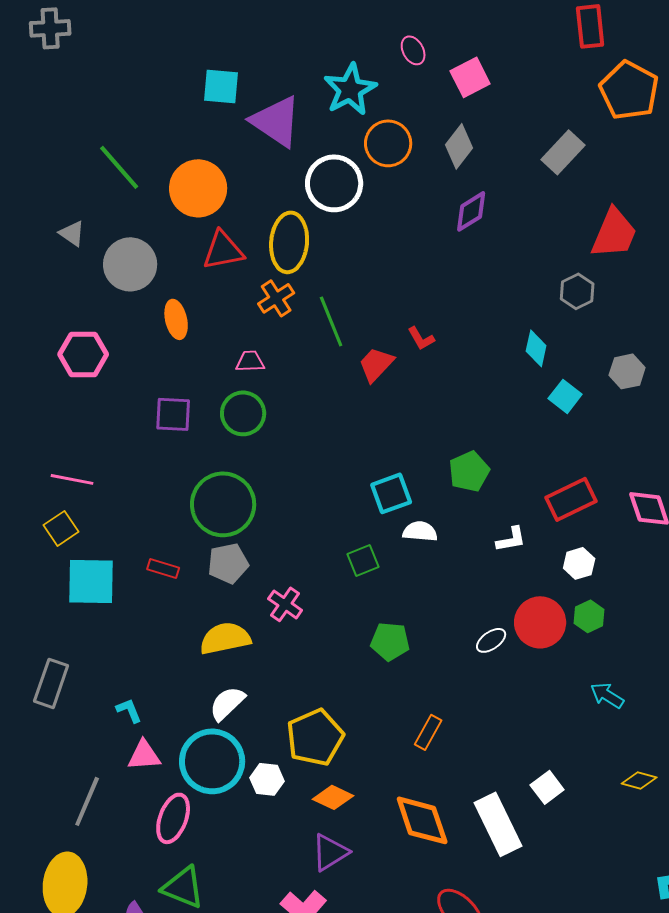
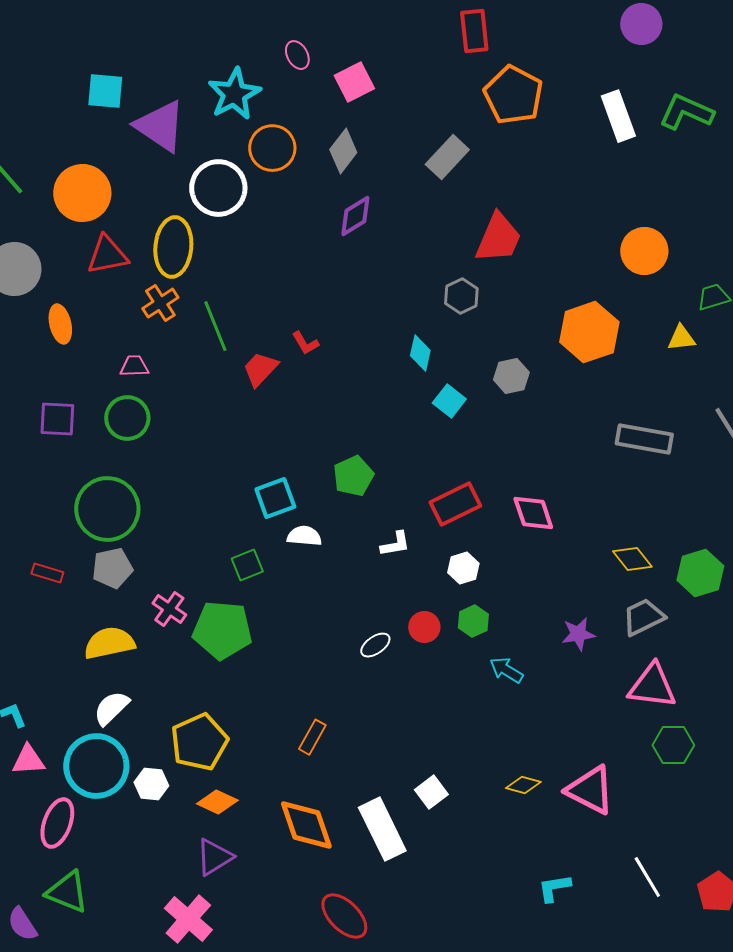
red circle: (540, 622) -> (424, 627), size x0.6
green pentagon: (390, 641) -> (222, 630), moved, size x1.5
cyan arrow: (607, 695) -> (506, 670), moved

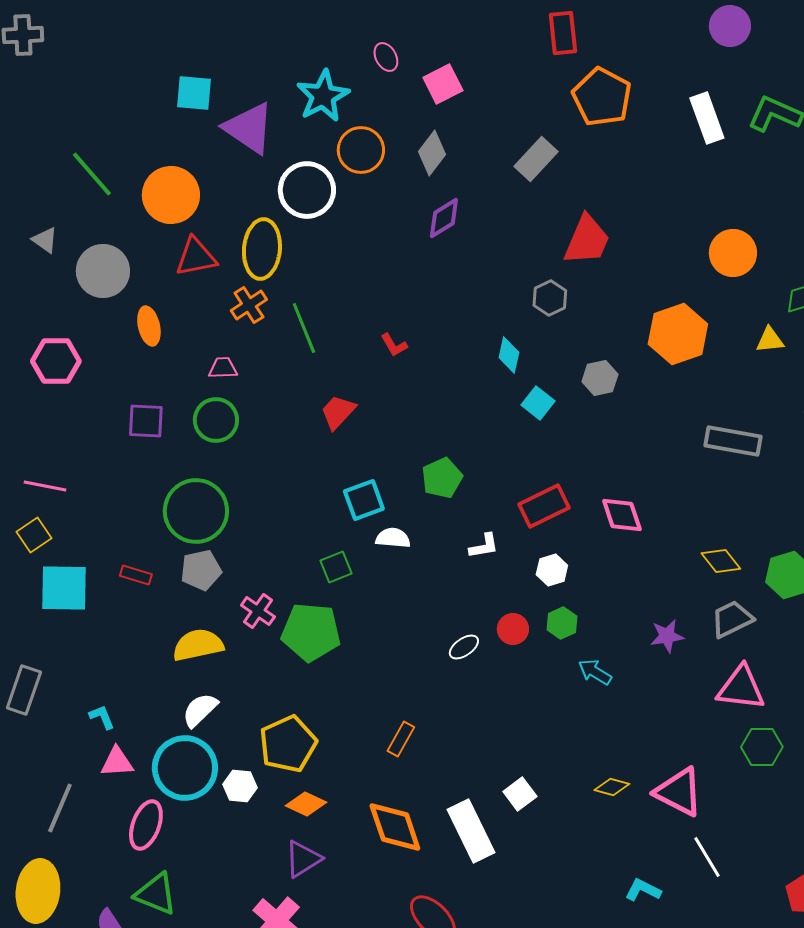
red trapezoid: (260, 369) -> (338, 412), moved
white line: (647, 877) -> (707, 857), moved
cyan L-shape: (554, 888) -> (643, 890), turned 36

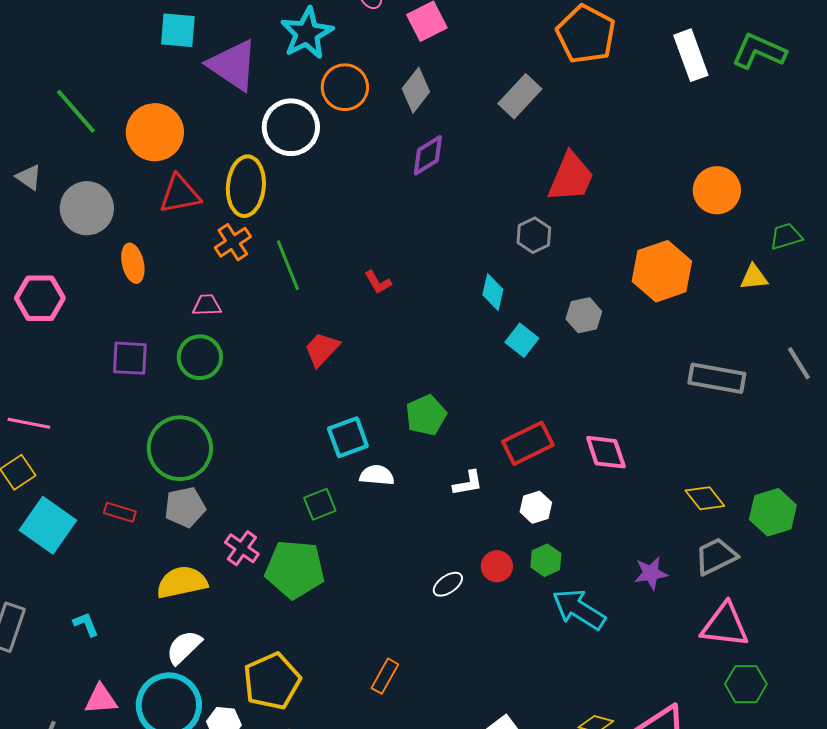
cyan square: (64, 588) -> (48, 525), turned 34
cyan arrow: (595, 672) -> (579, 609), size x1.6
cyan L-shape: (102, 717) -> (86, 624), moved

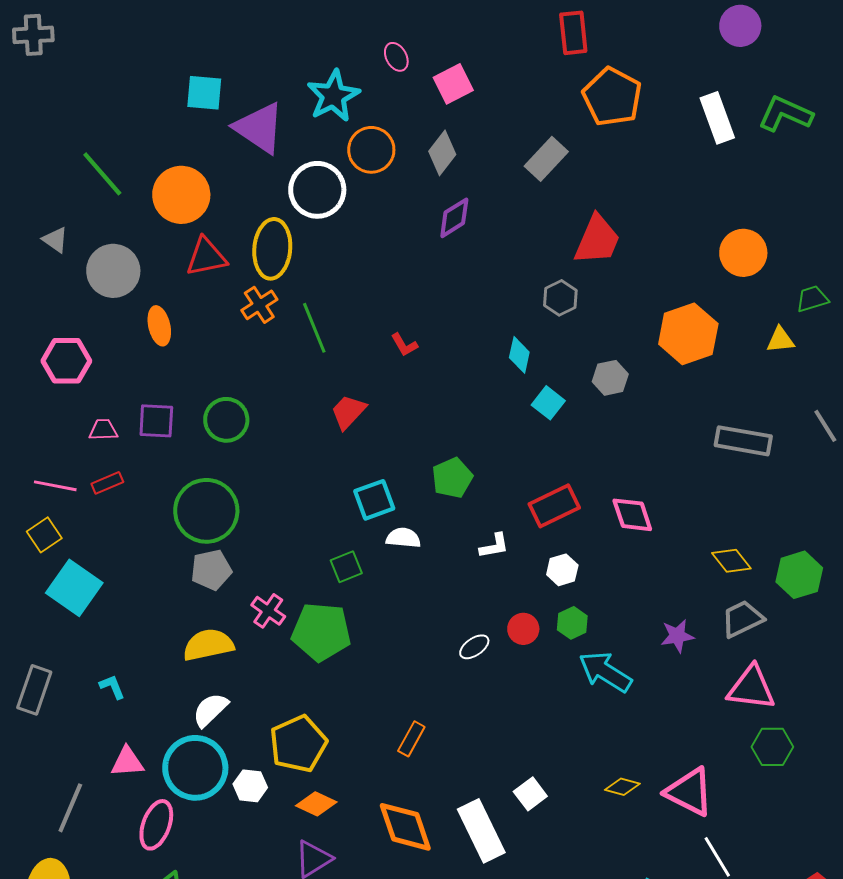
pink trapezoid: (207, 305) -> (103, 430), moved
red rectangle: (120, 512) -> (107, 483), moved, turned -40

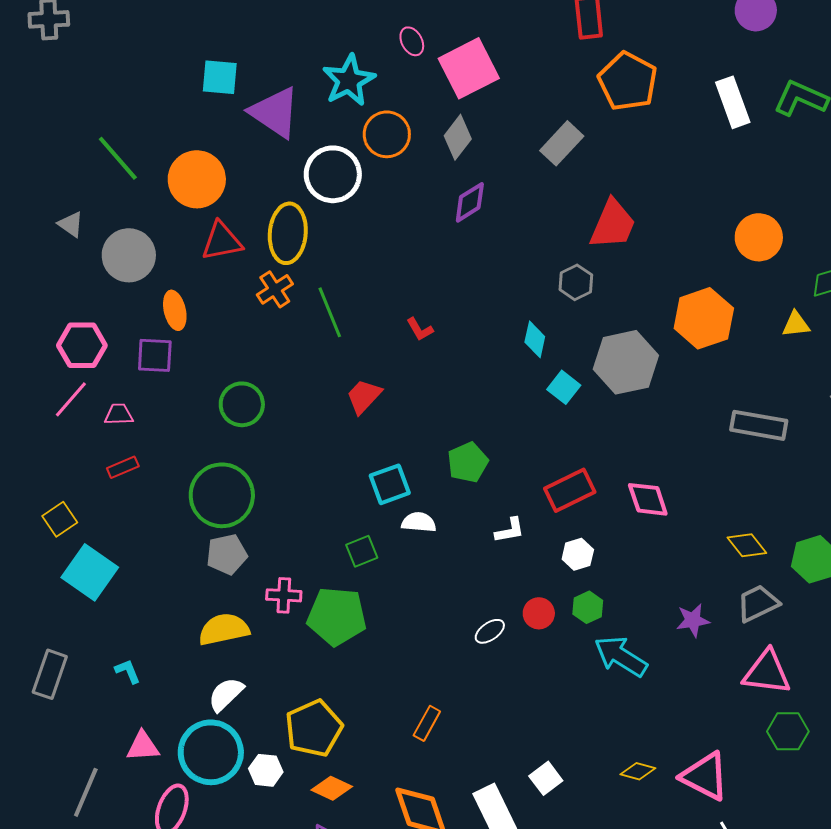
pink square: (453, 84) -> (469, 68), size x1.5
gray hexagon: (610, 378) -> (626, 362), size x1.8
purple square: (156, 421) -> (155, 355), moved
pink line: (55, 486) -> (71, 399), moved, turned -60
pink cross: (268, 611) -> (284, 595), turned -32

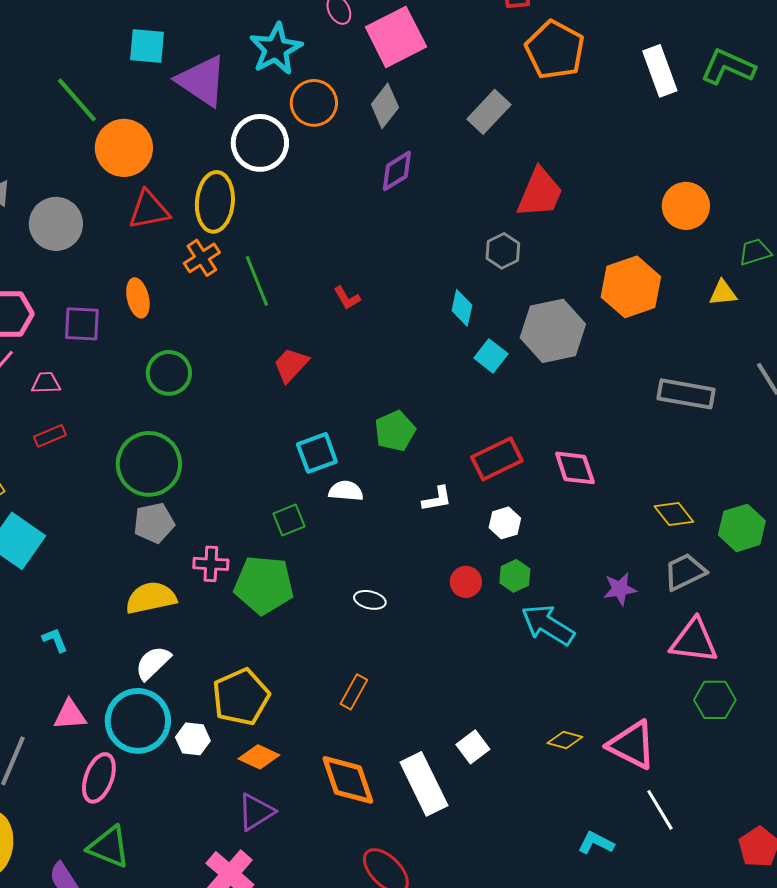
green line: (118, 158) -> (77, 100), moved
orange ellipse: (175, 310) -> (138, 298), moved
white ellipse: (490, 631) -> (370, 600), moved, turned 48

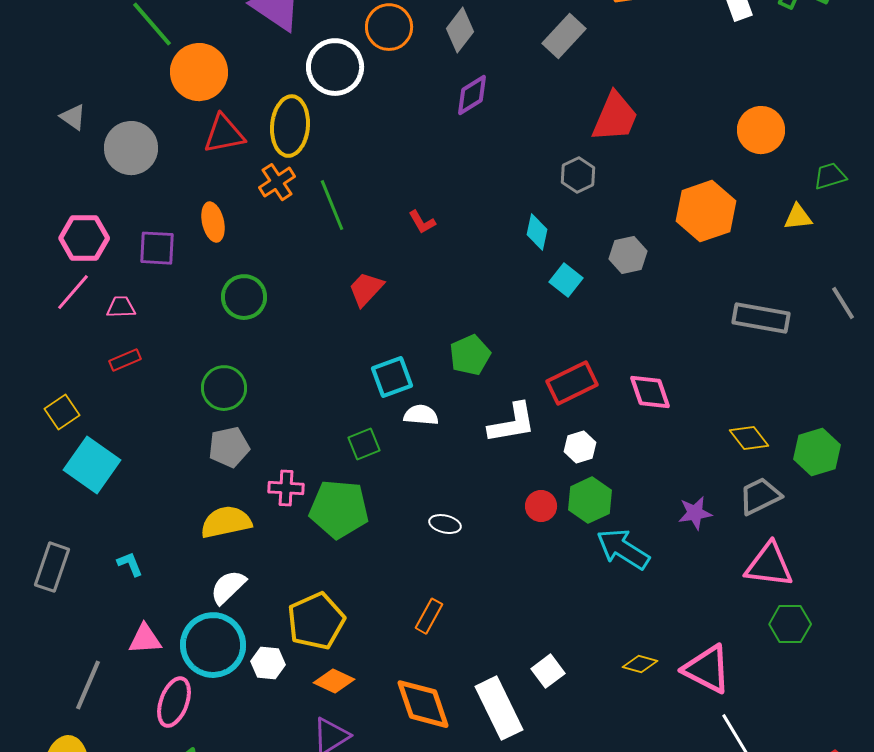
gray hexagon: (553, 331) -> (628, 255), size x0.6
green circle: (149, 464) -> (224, 388), size x0.7
white L-shape: (437, 499) -> (512, 423), size x1.6
green hexagon: (515, 576) -> (590, 500), size x1.4

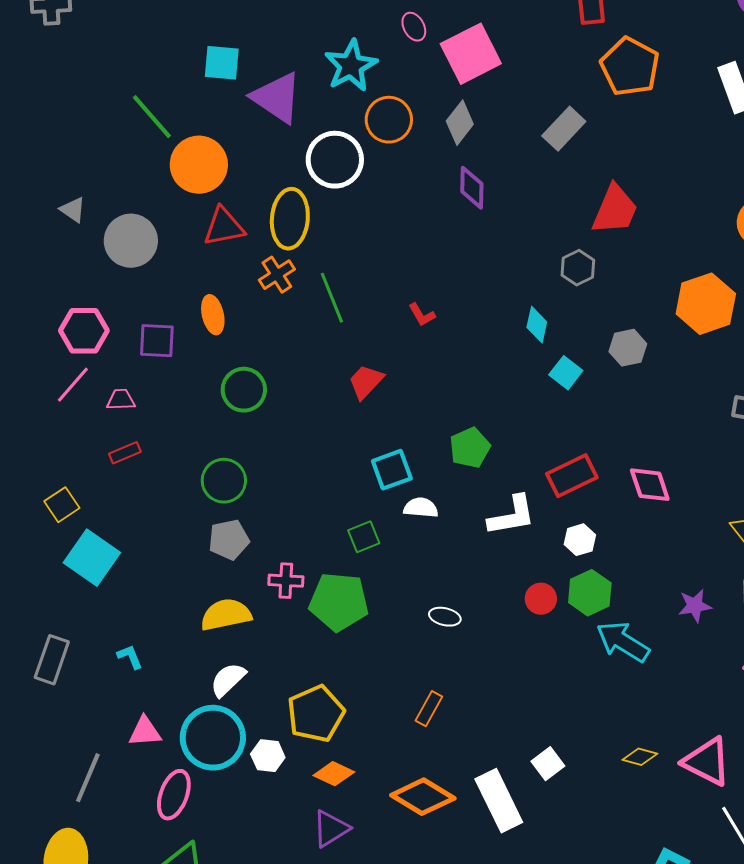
purple diamond: (472, 95) -> (472, 188), turned -57
orange diamond: (423, 704) -> (423, 797), turned -40

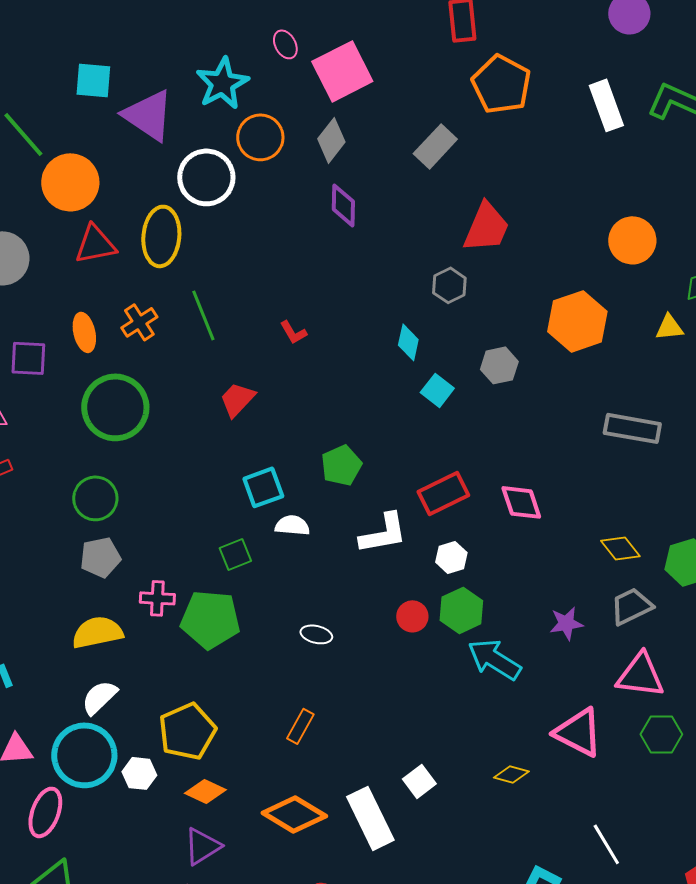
orange cross: (277, 275) -> (139, 322), moved
green circle: (244, 390) -> (115, 407), size x1.5
pink triangle: (707, 762) -> (578, 732), moved

